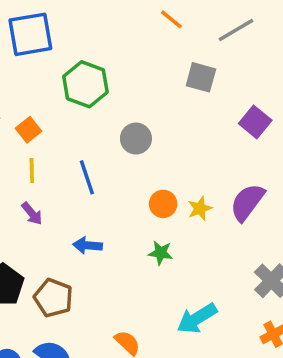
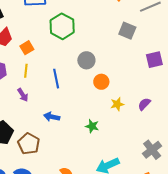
purple square: (255, 122) -> (154, 60), turned 30
purple semicircle: (247, 202) -> (144, 104), size x0.6
orange circle: (163, 204) -> (101, 82), moved

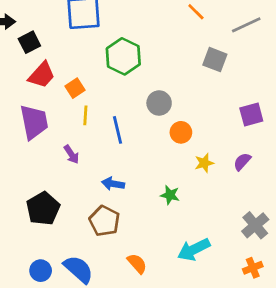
purple square: (154, 60) -> (251, 115), moved
yellow line: (26, 71) -> (85, 115), moved
brown pentagon: (29, 144) -> (104, 221), moved

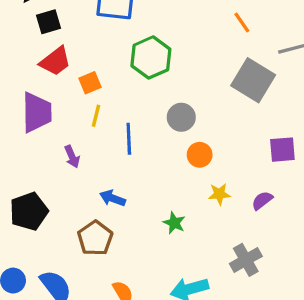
gray square: (215, 60) -> (253, 80), size x1.5
gray cross: (255, 225) -> (246, 260), moved

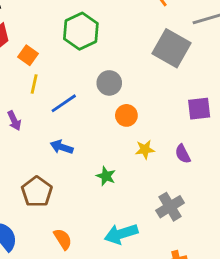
orange square: (90, 83) -> (28, 55), turned -30
blue line: (129, 139) -> (64, 103), turned 60
blue arrow: (113, 198) -> (62, 147), moved
purple semicircle: (262, 200) -> (183, 154), turned -78

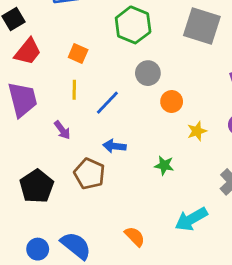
green hexagon: (81, 31) -> (133, 25), moved
orange square: (28, 55) -> (78, 54), moved
brown pentagon: (37, 192) -> (89, 174), moved

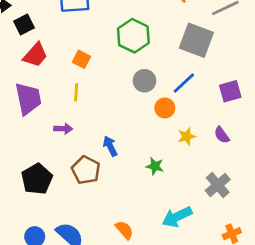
blue line: (107, 103) -> (184, 83), moved
purple arrow: (62, 130) -> (63, 129), turned -54
blue arrow: (114, 146) -> (110, 146), turned 54

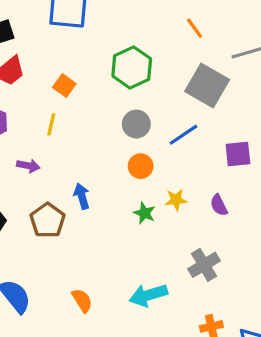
orange circle: (165, 108) -> (141, 166), moved
green star: (155, 166) -> (144, 213), moved

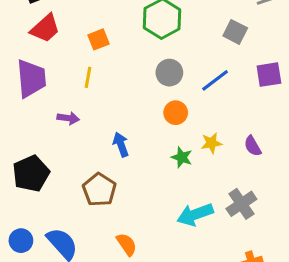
gray square: (207, 85) -> (235, 32), size x0.6
orange square: (64, 86) -> (98, 39), turned 35
purple square: (238, 154) -> (269, 75), moved
brown pentagon: (48, 220) -> (99, 190), moved
cyan arrow: (148, 295) -> (195, 215), moved

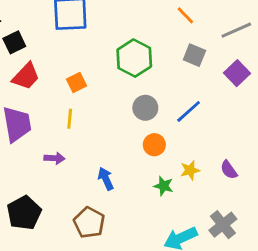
gray square: (235, 32) -> (194, 55), moved
purple square: (269, 75) -> (237, 73), moved, turned -30

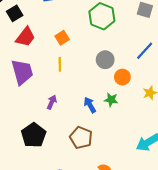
gray circle: (145, 108) -> (105, 60), moved
purple arrow: (54, 158) -> (52, 102), moved, turned -64
green star: (164, 186) -> (111, 100), moved

